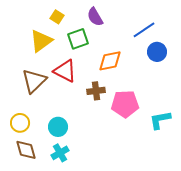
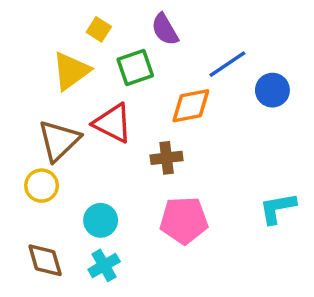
blue line: (144, 30) -> (227, 64), moved
pink pentagon: (125, 104) -> (184, 220), moved
yellow circle: (20, 123) -> (42, 186), moved

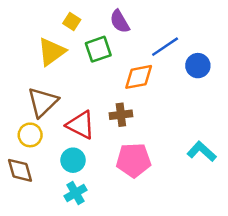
red triangle: (113, 123) -> (81, 125), moved
cyan L-shape: (278, 208) -> (202, 151), turned 52
brown diamond: (45, 260) -> (20, 170), moved

